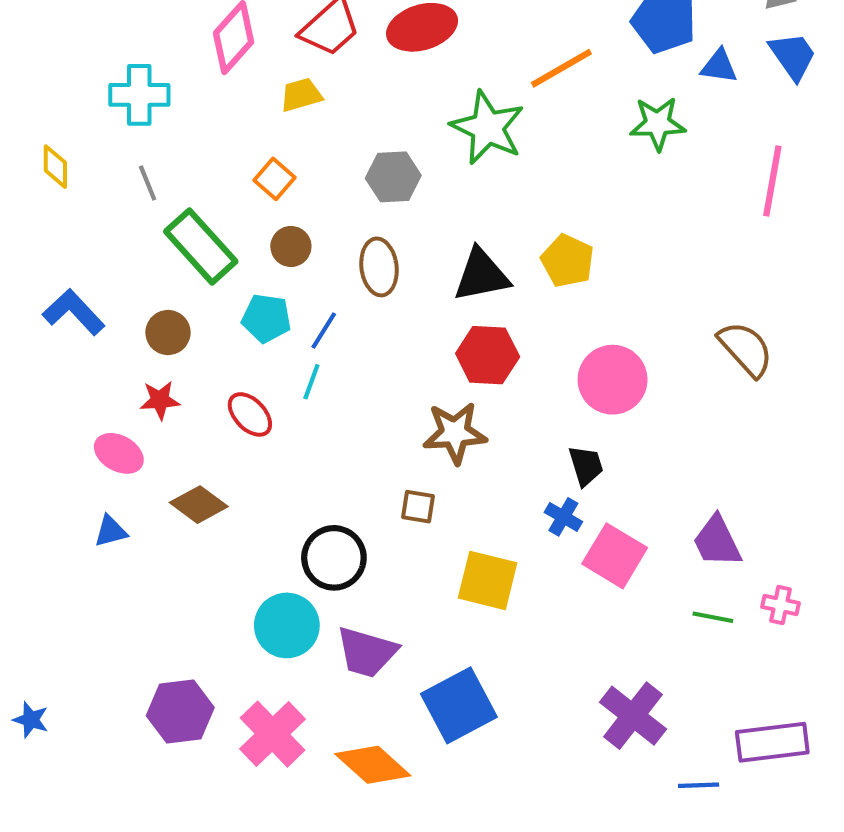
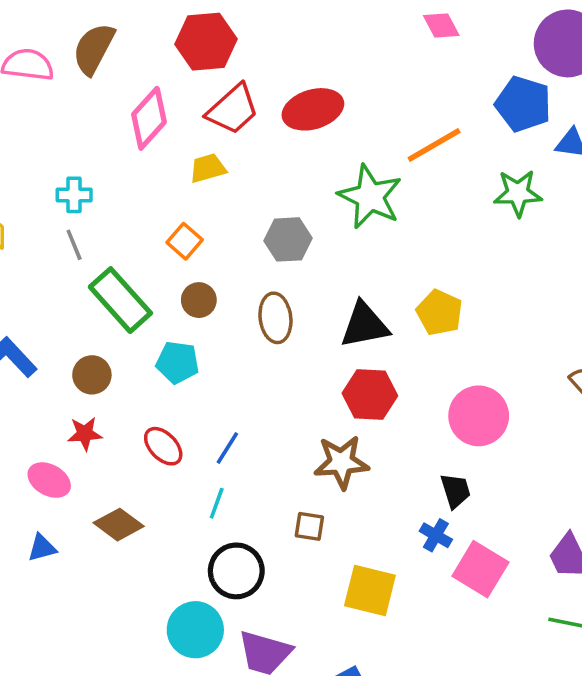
cyan cross: (139, 95) -> (74, 195), moved, size x0.7
blue line: (324, 330) -> (227, 448), moved
cyan line: (311, 382) -> (217, 503), moved

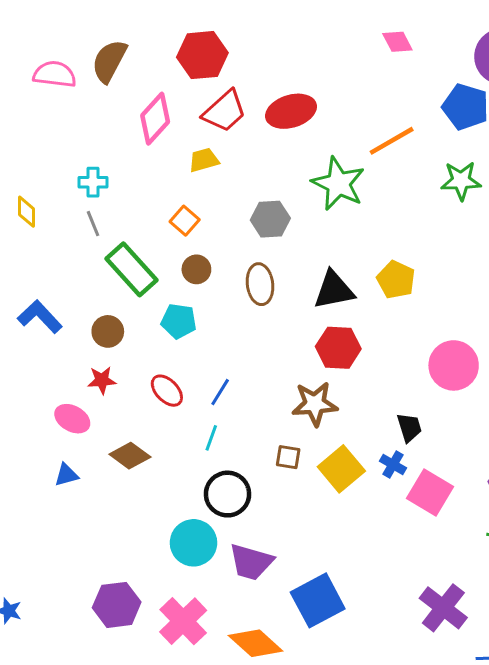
pink circle: (479, 416) -> (454, 365), moved
yellow square: (370, 591) -> (341, 469), moved, turned 36

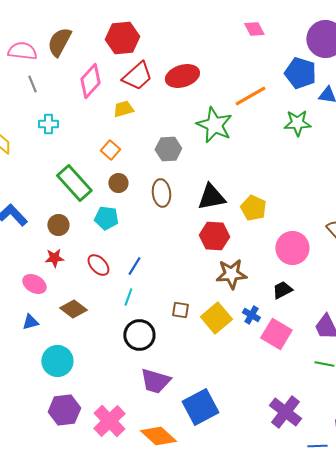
gray line: (93, 224) -> (32, 84), moved
yellow pentagon: (396, 280) -> (253, 208), moved
brown star: (315, 404) -> (231, 274), moved
black trapezoid: (409, 428) -> (282, 290), moved, turned -100
cyan circle: (193, 543) -> (57, 361), moved

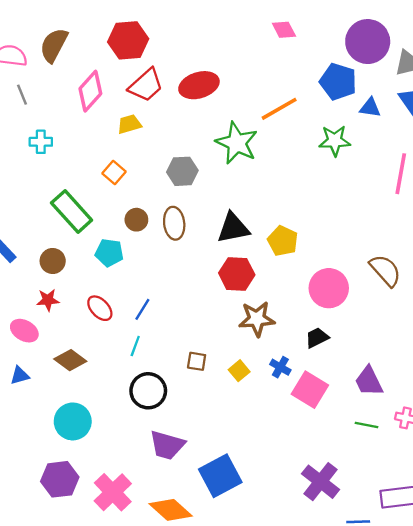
brown circle: (118, 183) -> (136, 220), moved
yellow square: (216, 318) -> (239, 371), size x0.6
cyan circle: (57, 361) -> (73, 421), moved

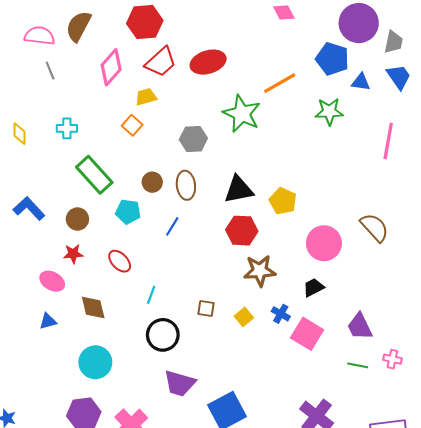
cyan cross: (41, 142) -> (67, 128), moved
orange square: (114, 173) -> (132, 125), moved
blue line: (142, 309) -> (172, 226), moved
brown diamond: (70, 360) -> (93, 307), turned 40

